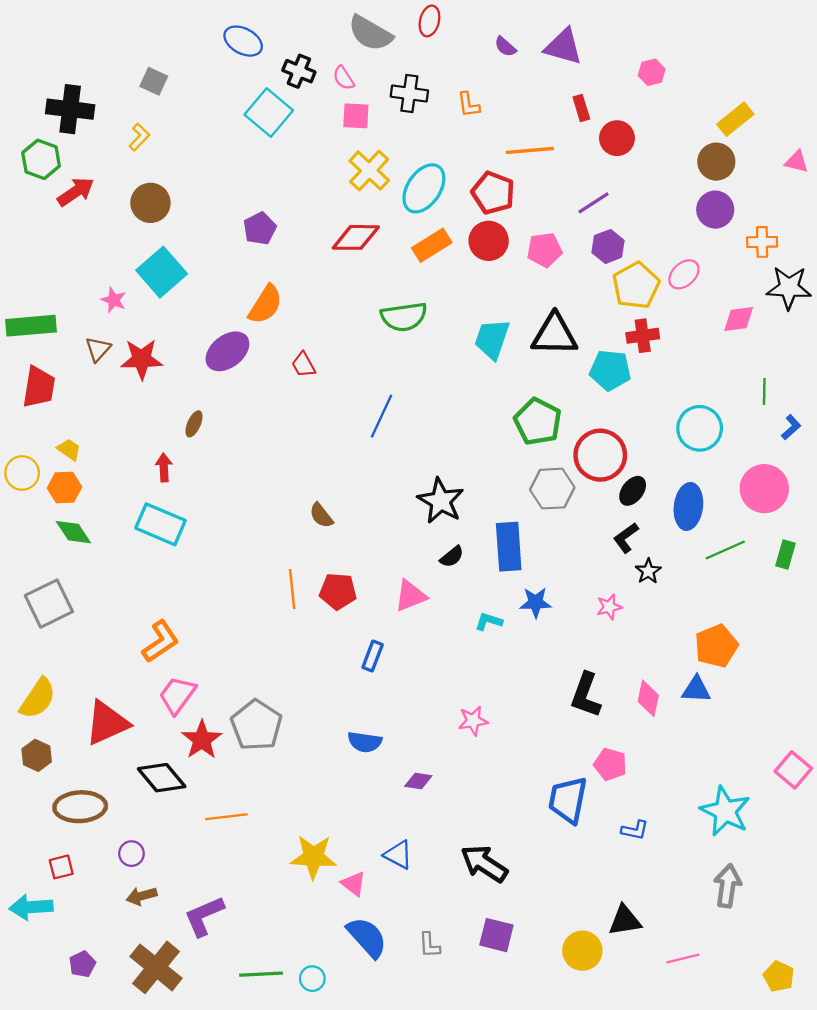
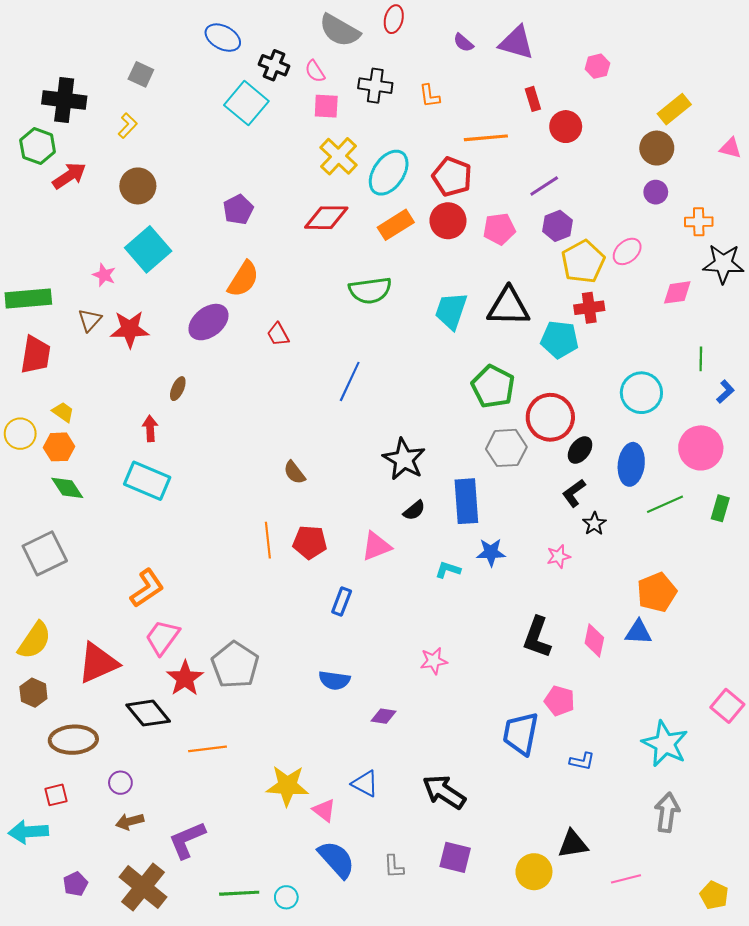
purple circle: (715, 210) -> (656, 192), size x0.7

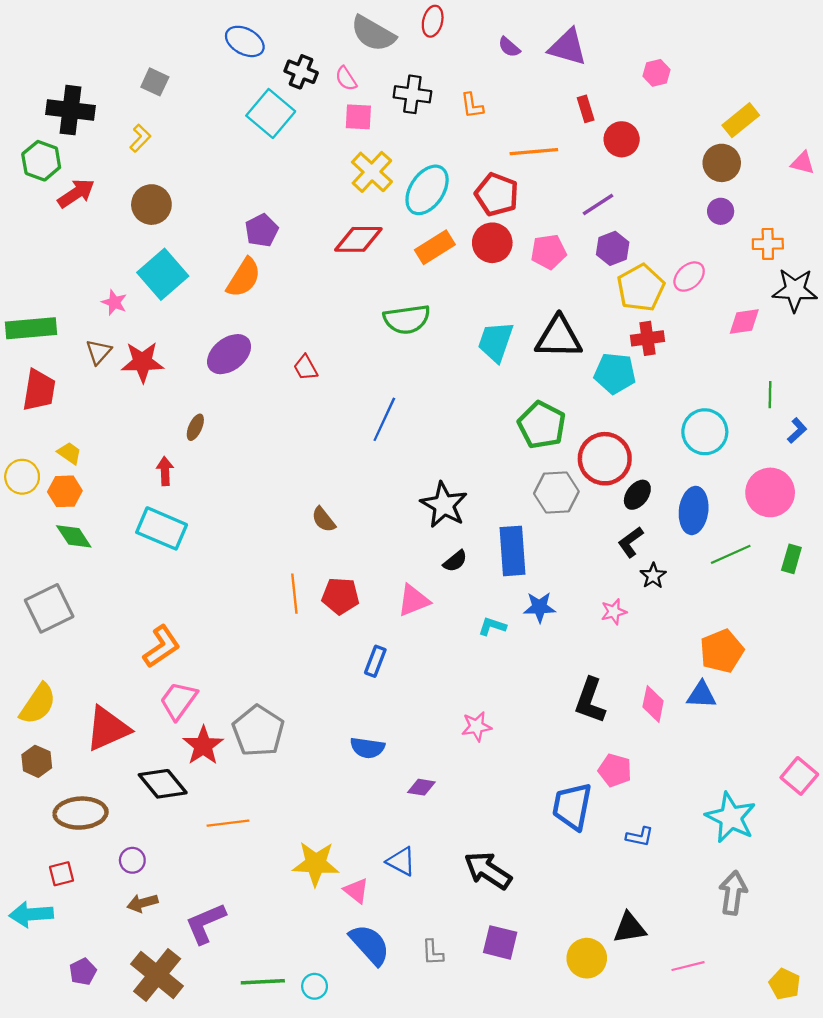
orange semicircle: (243, 279) -> (244, 278), moved

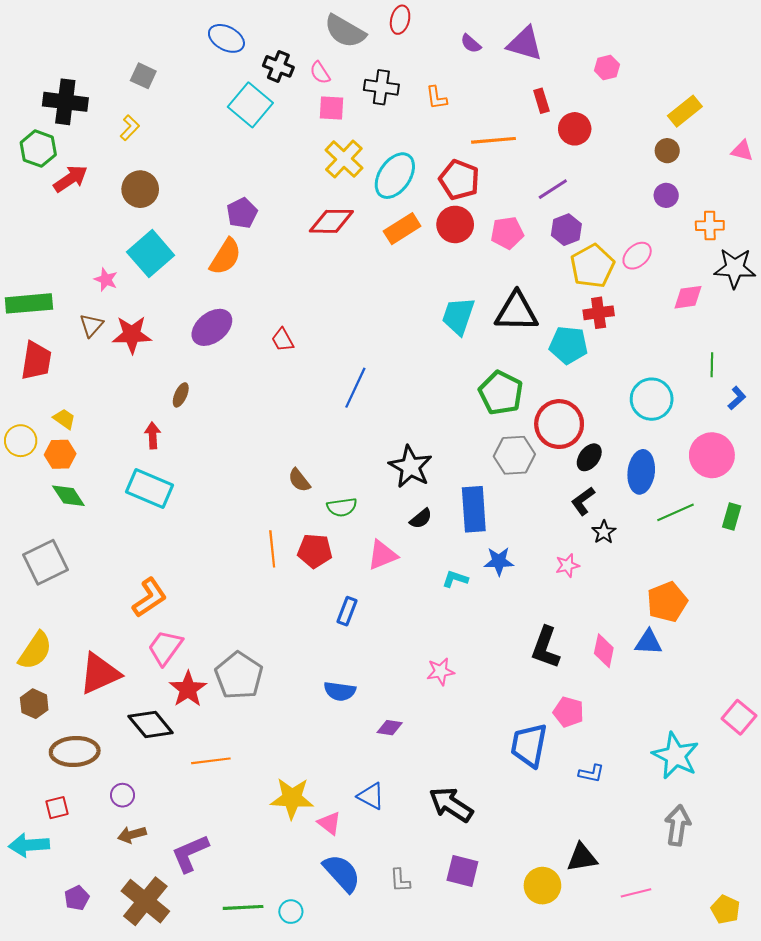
brown circle: (722, 163) -> (667, 151), size x0.7
green semicircle: (407, 319) -> (342, 507), moved, size x0.7

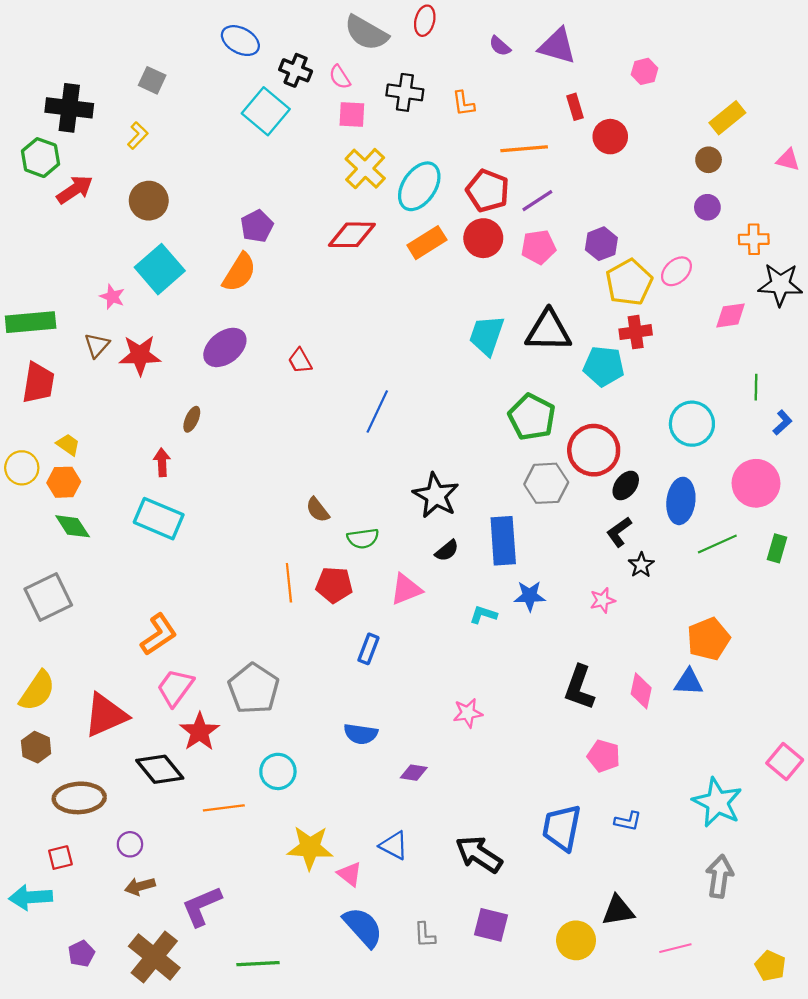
purple line: (553, 189) -> (537, 201), moved
gray pentagon: (239, 676) -> (254, 689), moved
blue trapezoid: (529, 745) -> (562, 828), moved
cyan circle: (291, 912) -> (278, 771), moved, size x1.4

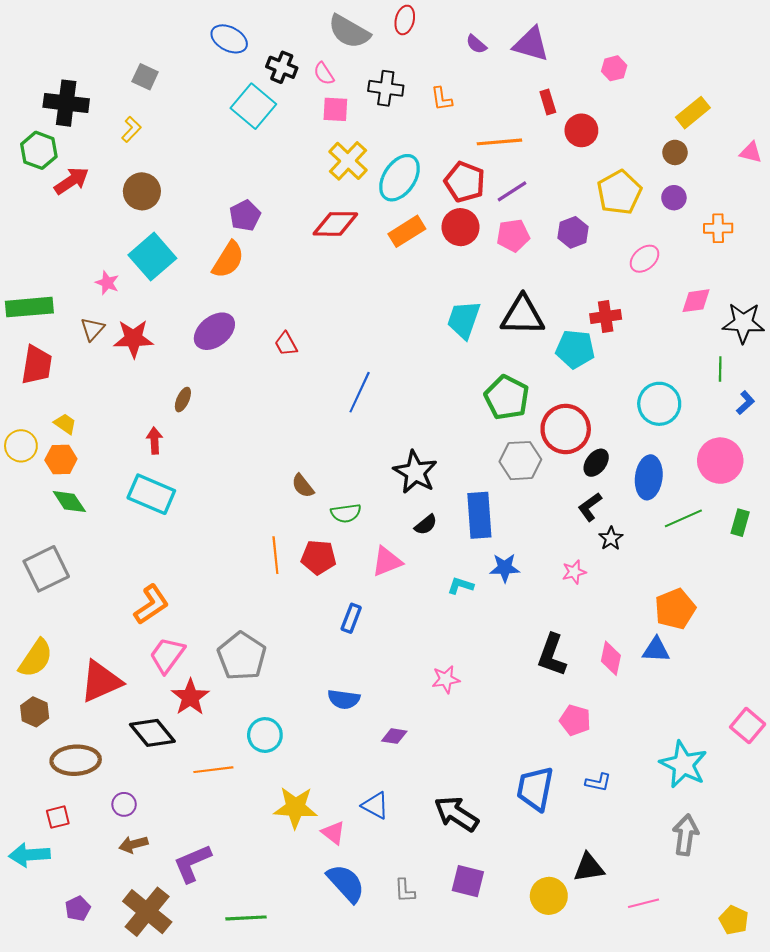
yellow pentagon: (629, 282) -> (619, 192), moved
black star: (780, 285) -> (743, 323), moved

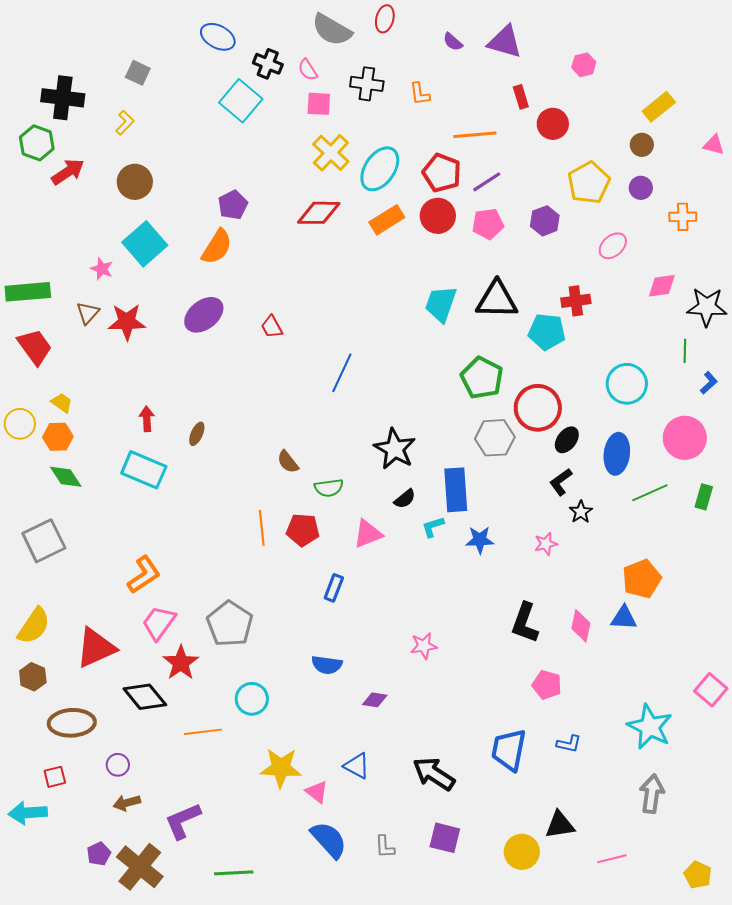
red trapezoid: (37, 365) -> (35, 347), turned -45
brown ellipse: (183, 400) -> (197, 434), moved
cyan L-shape: (460, 586) -> (433, 527), moved, turned -35
purple pentagon: (78, 908) -> (99, 854), moved

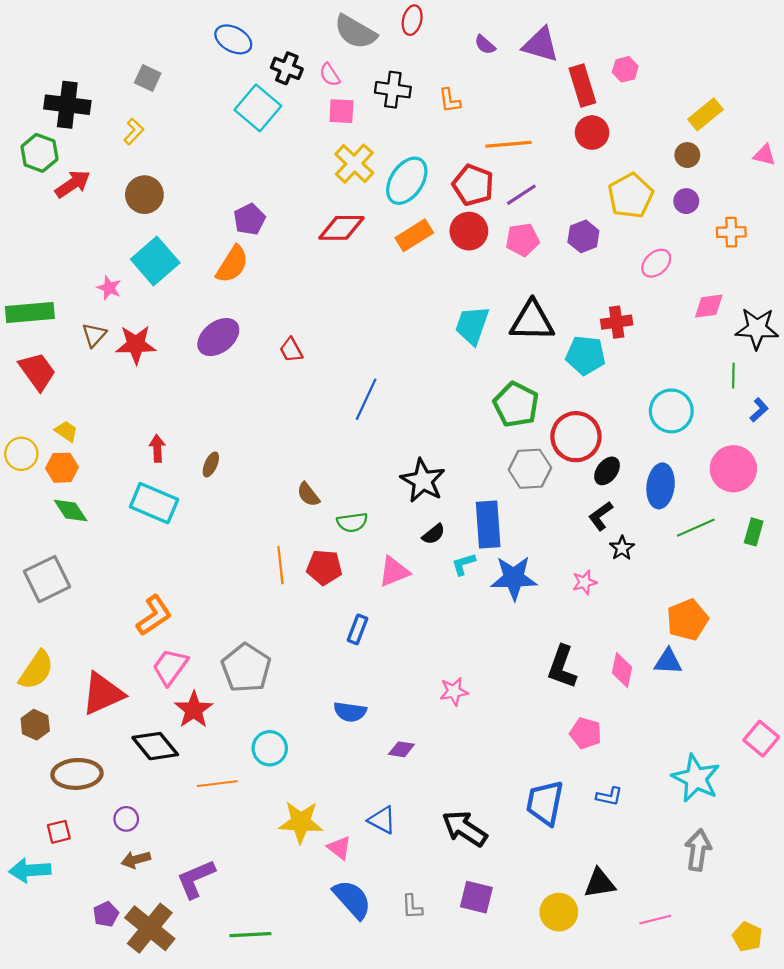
red rectangle: (521, 97) -> (582, 85), moved, size x1.6
blue star: (480, 540) -> (514, 578), size x1.5

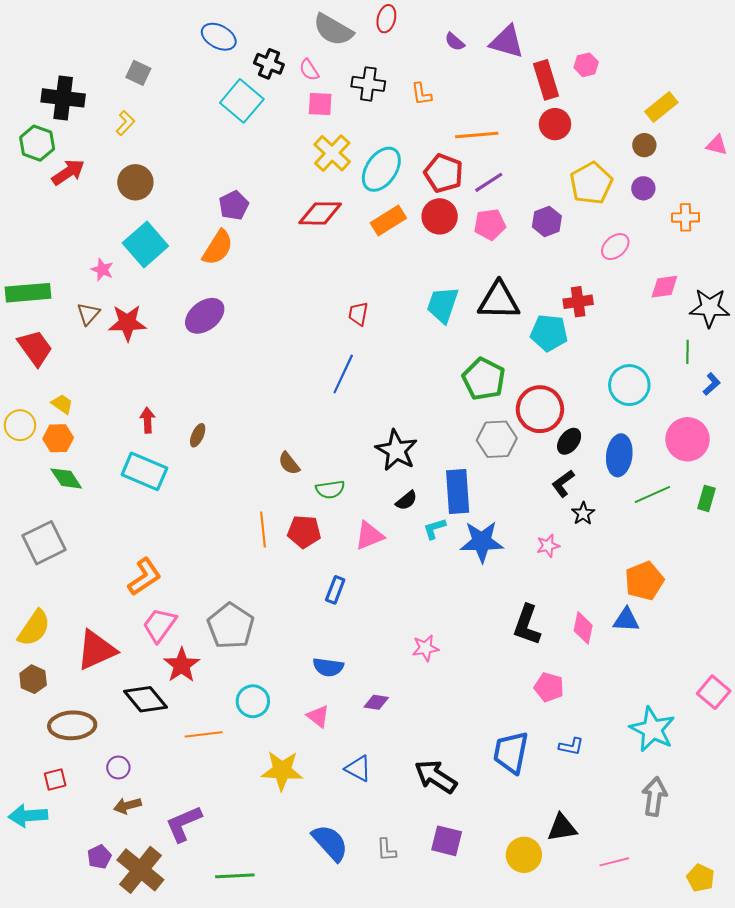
red trapezoid: (291, 350) -> (358, 314), moved, turned 40
pink triangle: (339, 848) -> (318, 716), moved

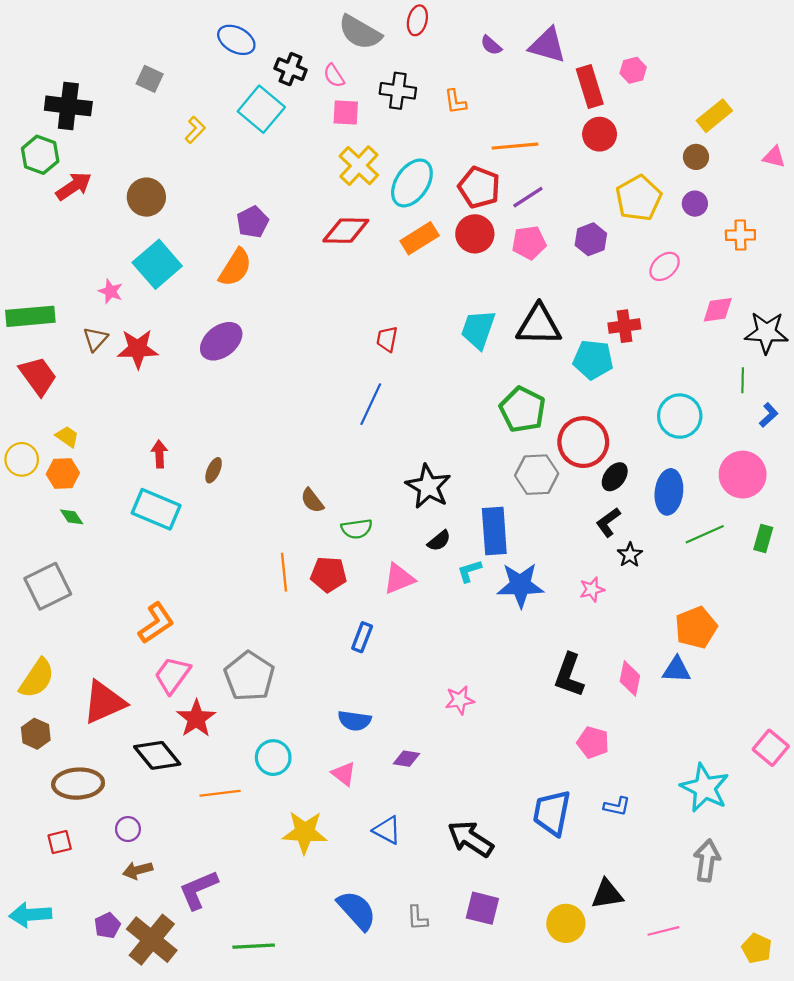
yellow L-shape: (125, 123) -> (195, 130), moved
green diamond: (66, 478) -> (72, 517), size x0.7
cyan arrow: (28, 816) -> (30, 915), moved

